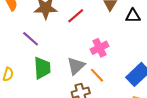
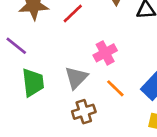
orange line: (97, 75) -> (115, 88), moved

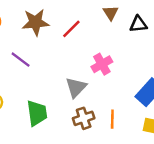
green trapezoid: (33, 83) -> (37, 113), moved
orange line: (115, 88) -> (112, 119), moved, turned 48

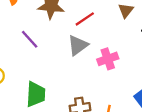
gray triangle: (76, 87) -> (78, 45), moved

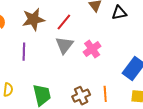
purple line: (30, 39) -> (24, 52), turned 60

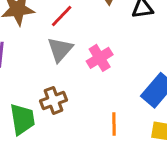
brown cross: (81, 96) -> (54, 100), moved

